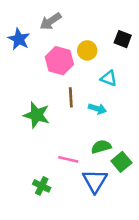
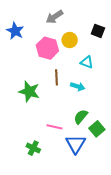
gray arrow: (51, 21) -> (54, 17), moved
green semicircle: (101, 147) -> (81, 117), turned -35

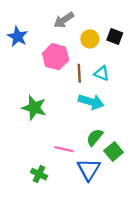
yellow circle: (70, 40) -> (90, 39), moved
brown line: (57, 77) -> (79, 73), moved
cyan arrow: (78, 86) -> (91, 102), size x1.5

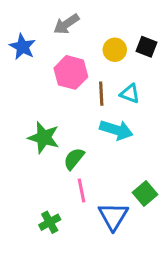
gray arrow: (64, 20) -> (66, 24), moved
green semicircle: (95, 137) -> (74, 159), moved
pink line: (64, 149) -> (81, 190), turned 66
green cross: (39, 174) -> (50, 222), turned 35

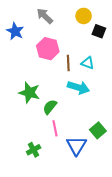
gray arrow: (66, 24) -> (45, 16), turned 78
yellow circle: (115, 50) -> (84, 16), moved

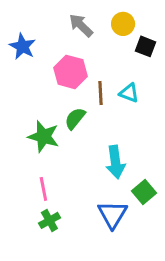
gray arrow: (45, 16) -> (81, 25), moved
cyan arrow: (78, 87) -> (116, 162), moved, turned 65
green semicircle: (50, 107) -> (75, 118), moved
pink line: (55, 128) -> (43, 189), moved

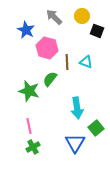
blue star: (22, 46) -> (26, 30), moved

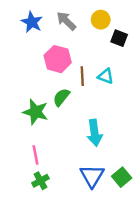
blue star: (26, 30) -> (32, 22), moved
green square: (96, 128) -> (122, 177), moved

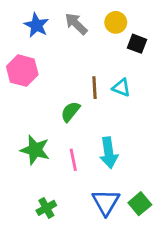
pink hexagon: (58, 59) -> (22, 71), moved
green star: (36, 112) -> (35, 150), moved
pink line: (36, 155) -> (73, 160), moved

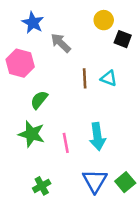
gray arrow: (76, 24) -> (61, 43), moved
green semicircle: (70, 112) -> (39, 100), moved

